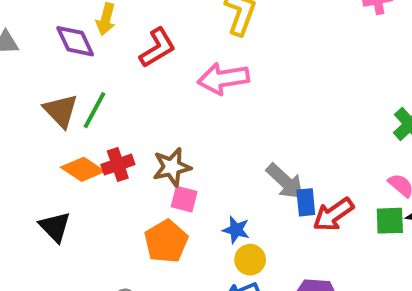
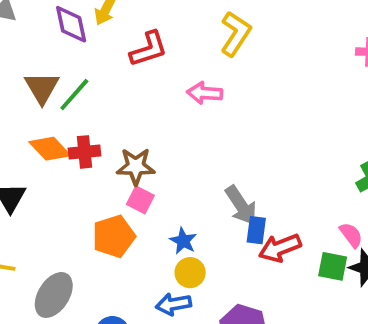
pink arrow: (223, 79) -> (205, 93), size x0.7

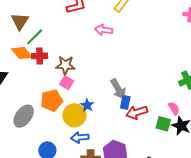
green line: (74, 95) -> (35, 37), moved
yellow circle: (190, 273) -> (74, 115), moved, size x1.5
gray ellipse: (54, 295) -> (24, 116), moved

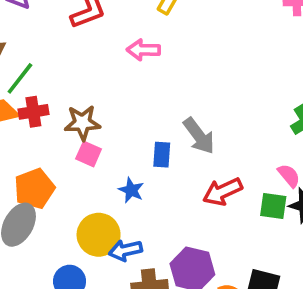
gray arrow: (118, 89) -> (199, 136), moved
orange pentagon: (52, 100) -> (34, 189), moved
blue rectangle: (125, 102) -> (162, 155), moved
yellow circle: (74, 115) -> (99, 235), moved

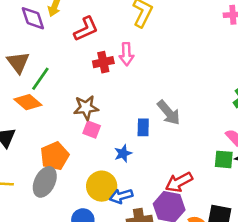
pink arrow: (143, 50) -> (126, 54), turned -90
red cross: (33, 112) -> (103, 62), moved
blue star: (131, 190) -> (123, 153), turned 30
red arrow: (223, 192) -> (179, 182), moved

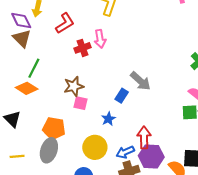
brown triangle: (18, 62) -> (22, 38), moved
blue rectangle: (143, 127) -> (122, 96), turned 40
orange pentagon: (55, 156) -> (54, 128), turned -30
red arrow: (179, 182) -> (144, 138), moved, turned 125
blue arrow: (121, 196) -> (125, 152), moved

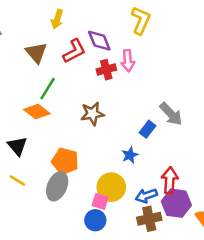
purple diamond: (21, 21) -> (99, 41), moved
red L-shape: (65, 23) -> (74, 51), moved
pink square: (81, 103) -> (100, 201), moved
yellow line: (17, 156) -> (17, 181), moved, turned 32

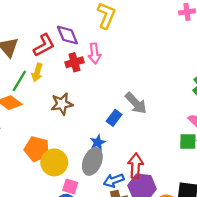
yellow arrow: (57, 19) -> (37, 72), moved
gray ellipse: (57, 186) -> (92, 161), moved
yellow circle: (111, 187) -> (54, 162), moved

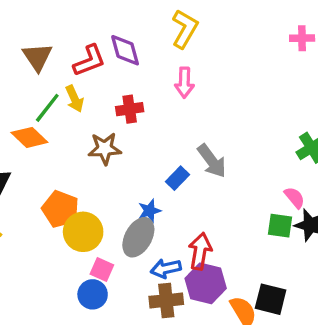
pink arrow: (94, 54) -> (184, 83), moved
red cross: (74, 62) -> (130, 109), moved
yellow arrow: (37, 72) -> (75, 99), turned -48

